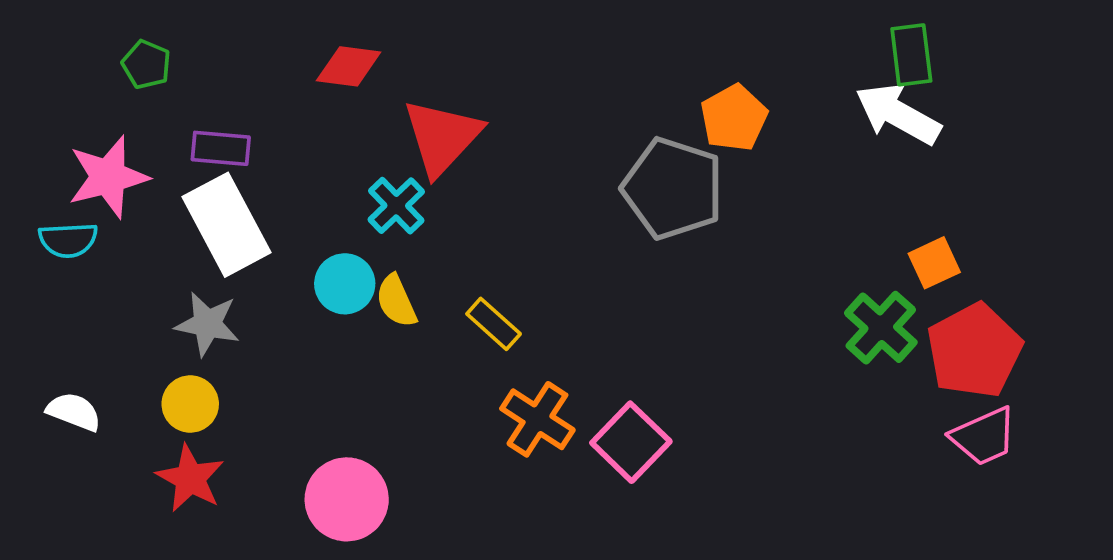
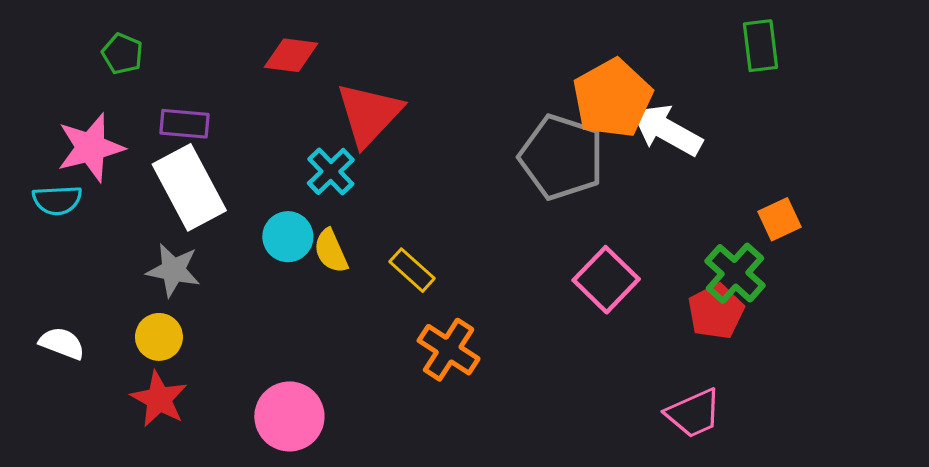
white arrow: (898, 114) -> (667, 130), moved
orange pentagon: (734, 118) -> (612, 98), size x1.4
red pentagon: (974, 351) -> (716, 311), moved, size x0.7
pink trapezoid: (984, 436) -> (694, 413), moved
pink square: (631, 442) -> (606, 280), moved

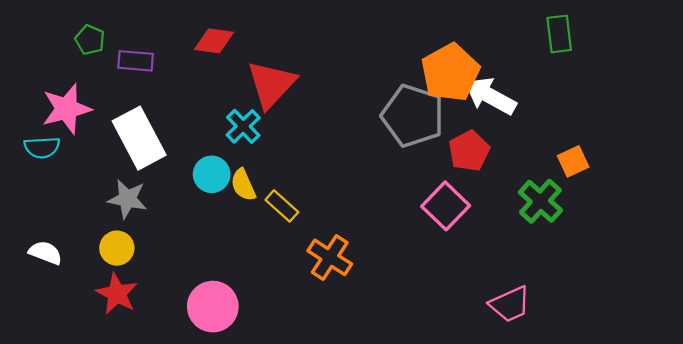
purple rectangle: (184, 124) -> (136, 61), moved
yellow rectangle: (412, 270) -> (282, 206), moved
red pentagon: (716, 311) -> (469, 151), moved

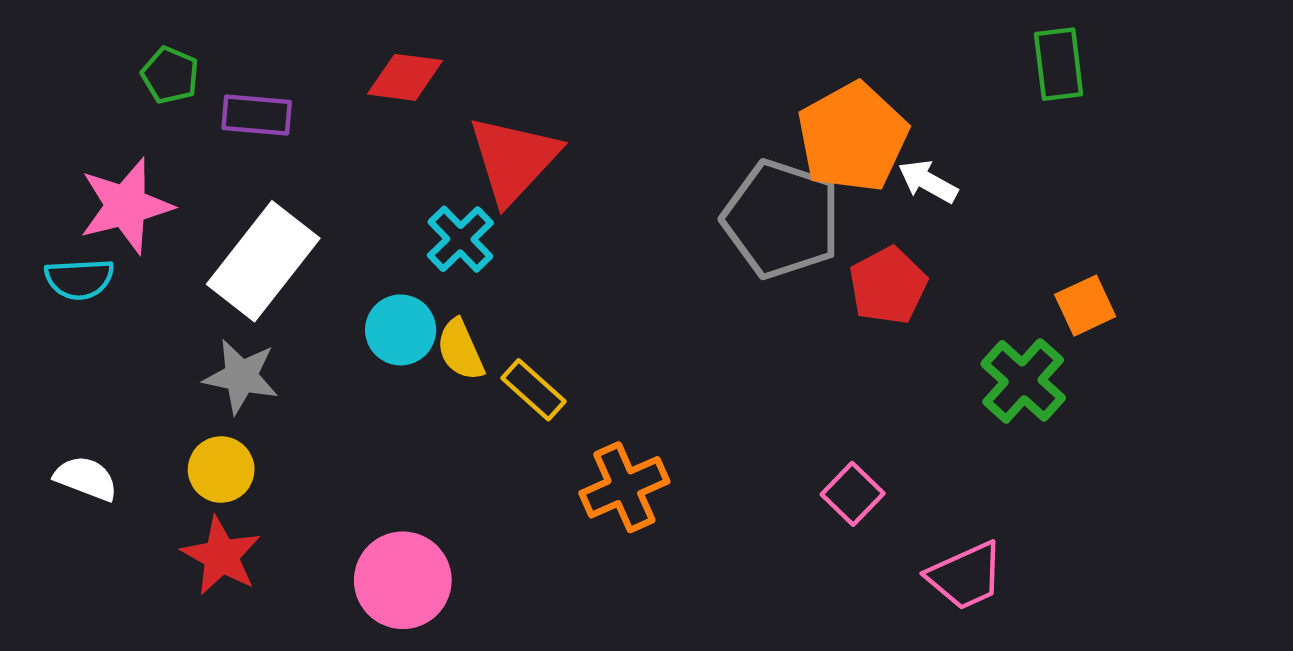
white arrow: (490, 96) -> (928, 181), size x0.6
white rectangle: (139, 138) -> (263, 261), turned 66
pink square: (446, 206) -> (853, 494), moved, size x0.7
orange cross: (330, 257) -> (624, 487), turned 33

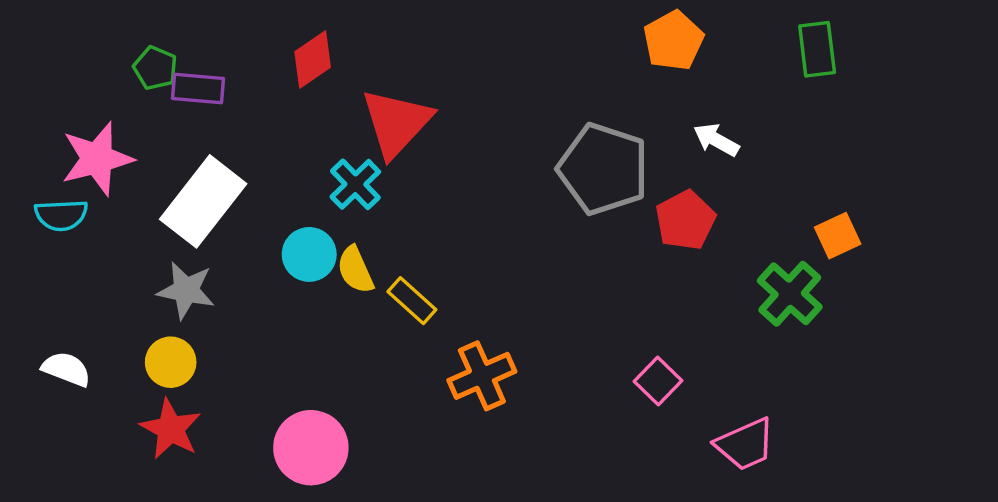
green pentagon: (170, 75) -> (155, 68), moved
red diamond: (405, 77) -> (313, 59), turned -42
orange pentagon: (853, 137) -> (673, 41), moved, size x0.7

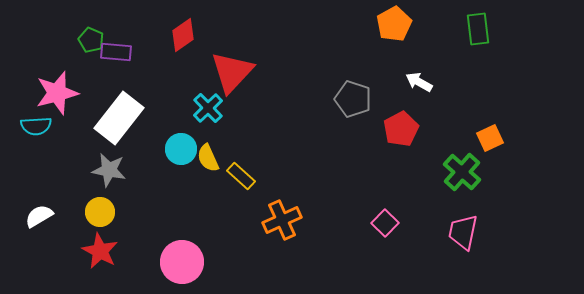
gray pentagon: (603, 169) -> (353, 99), size x0.7
white semicircle: (66, 369) -> (39, 216), turned -52
pink trapezoid: (745, 444) -> (463, 232), moved, turned 126

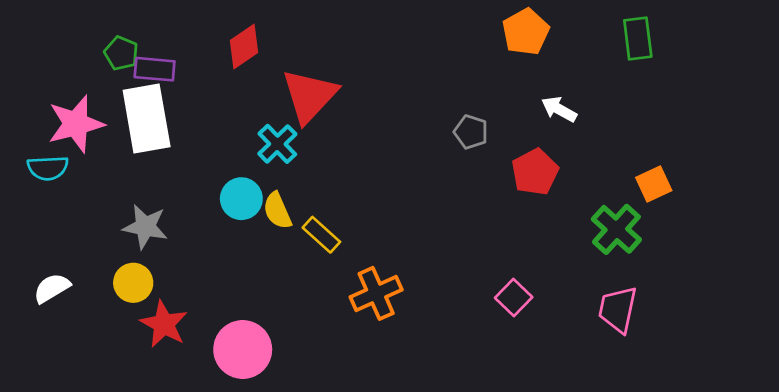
gray pentagon: (353, 99) -> (471, 132), size x0.7
white rectangle: (119, 118) -> (147, 119), moved, turned -48
red star: (100, 251) -> (164, 324), moved

